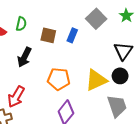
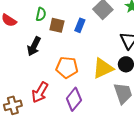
green semicircle: (21, 24) -> (41, 14), moved
red arrow: (16, 97) -> (40, 92), moved

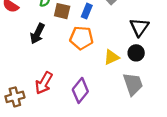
orange pentagon: (67, 67) -> (81, 38), moved
yellow triangle: (103, 68) -> (111, 57), size x0.7

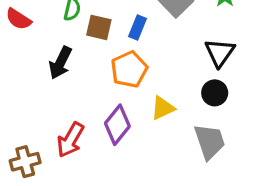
orange pentagon: (81, 38) -> (129, 69), turned -30
yellow triangle: (111, 57) -> (163, 108), moved
purple diamond: (80, 90) -> (117, 125), moved

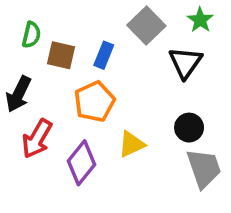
black triangle: (220, 53) -> (185, 63), moved
red arrow: (70, 140) -> (37, 139), moved
gray trapezoid: (210, 142) -> (204, 168), moved

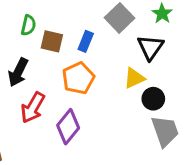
yellow triangle: (132, 144) -> (134, 78), moved

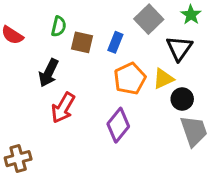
orange pentagon: (78, 78) -> (130, 79), moved
purple diamond: (68, 127) -> (118, 125), moved

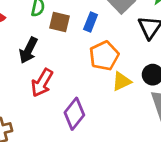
yellow triangle: (163, 79) -> (122, 81), moved
purple diamond: (118, 125) -> (74, 114), moved

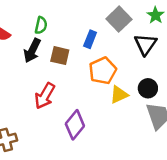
brown square: (59, 22) -> (60, 56), moved
black arrow: (28, 50) -> (32, 51), moved

